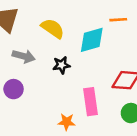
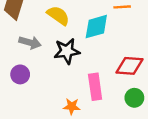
black star: (61, 65) -> (67, 51), size x1.5

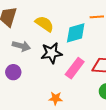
pink rectangle: (95, 87) -> (75, 68), moved, turned 45

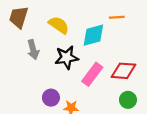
gray arrow: (21, 46) -> (33, 50), turned 60
purple circle: (13, 72) -> (51, 98), moved

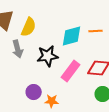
orange line: (117, 17) -> (96, 31), moved
yellow semicircle: (59, 25) -> (29, 27), moved, turned 78

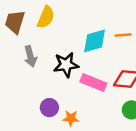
yellow semicircle: (29, 27) -> (46, 17), moved
pink rectangle: (71, 71) -> (93, 83), turned 75

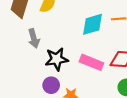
black star: (66, 65) -> (57, 59), moved

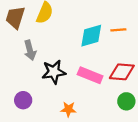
purple circle: (51, 85) -> (23, 100), moved

